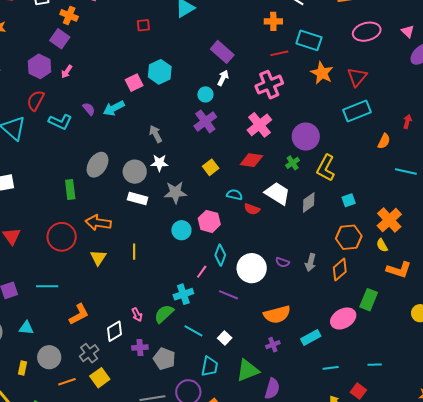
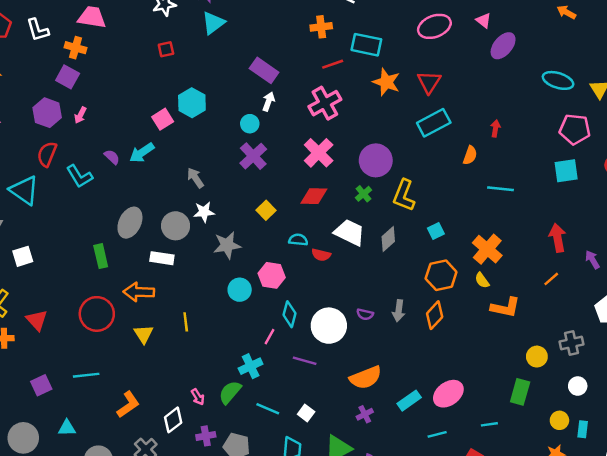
cyan L-shape: (60, 122) -> (79, 176), turned 40
white rectangle: (138, 199) -> (162, 258), moved
green rectangle: (369, 300) -> (520, 392), moved
pink ellipse: (343, 318) -> (448, 394), moved

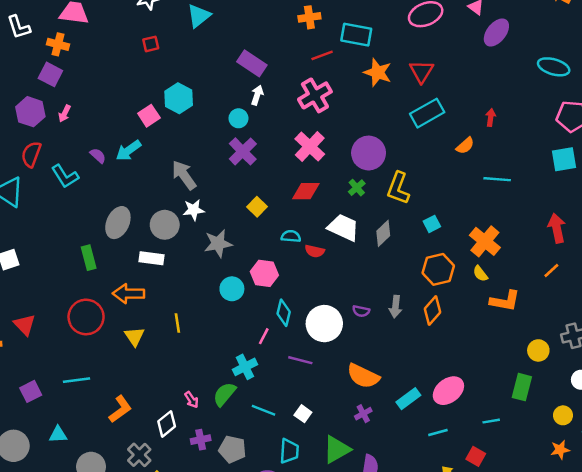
orange semicircle: (470, 155) -> (465, 146), turned 30
gray arrow: (195, 178) -> (184, 175), size x1.4
orange semicircle: (366, 378) -> (363, 376), turned 48

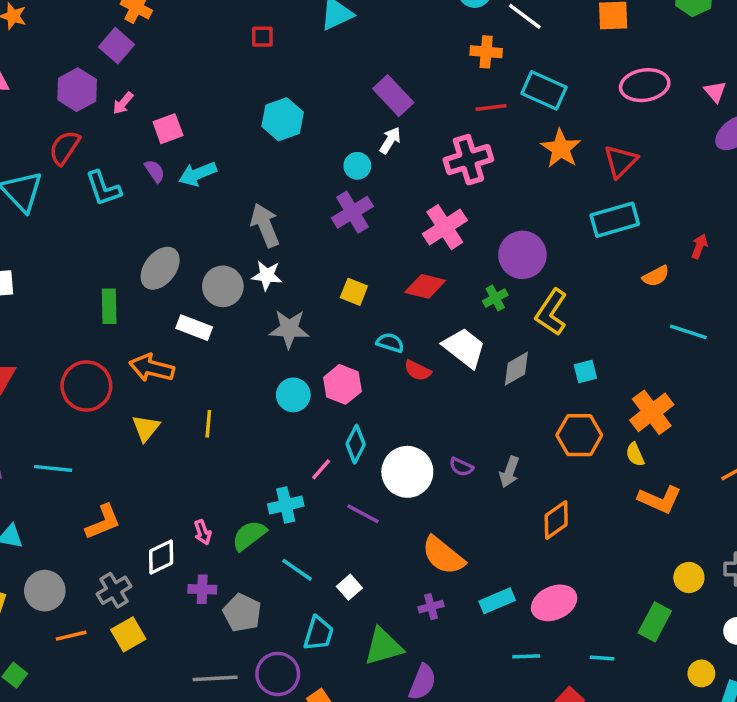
pink square: (149, 116) -> (168, 129), moved
yellow square: (257, 207) -> (354, 292), turned -36
orange diamond: (433, 310) -> (556, 520), moved

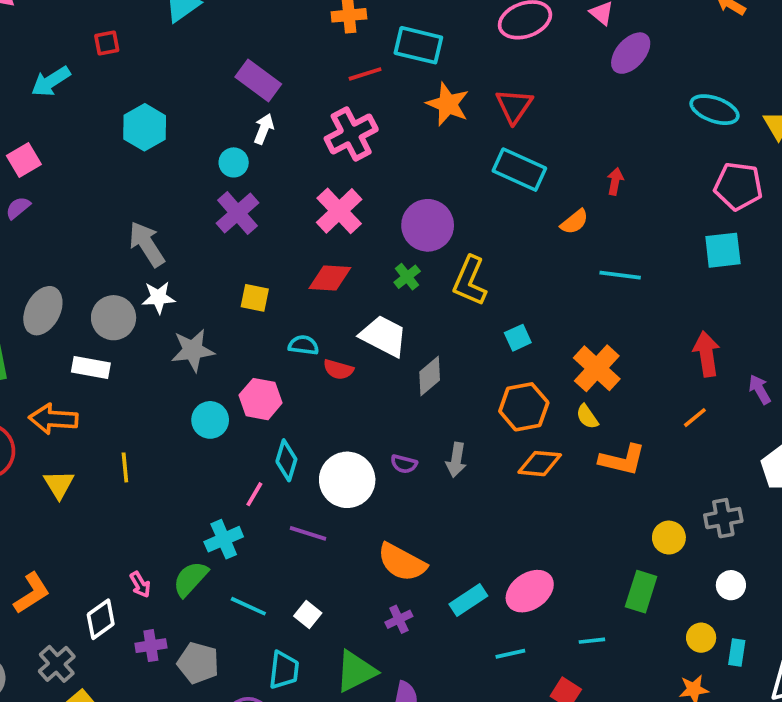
purple semicircle: (155, 171) -> (18, 208), turned -85
cyan arrow: (198, 174) -> (51, 81), moved
cyan rectangle: (615, 220) -> (519, 170), turned 51
gray diamond: (516, 369) -> (430, 376), moved
orange diamond: (556, 520) -> (540, 464), moved, turned 51

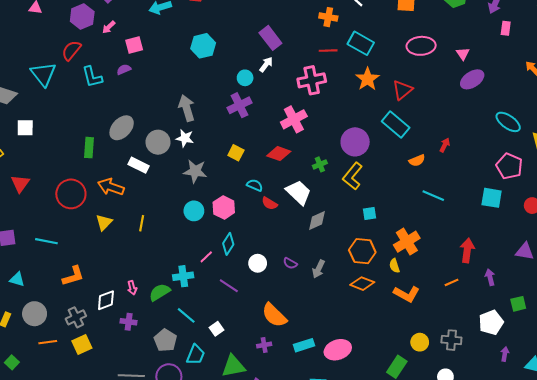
purple circle: (428, 225) -> (355, 142), moved
white circle: (347, 480) -> (258, 263), size x0.6
gray pentagon: (198, 663) -> (165, 340), moved

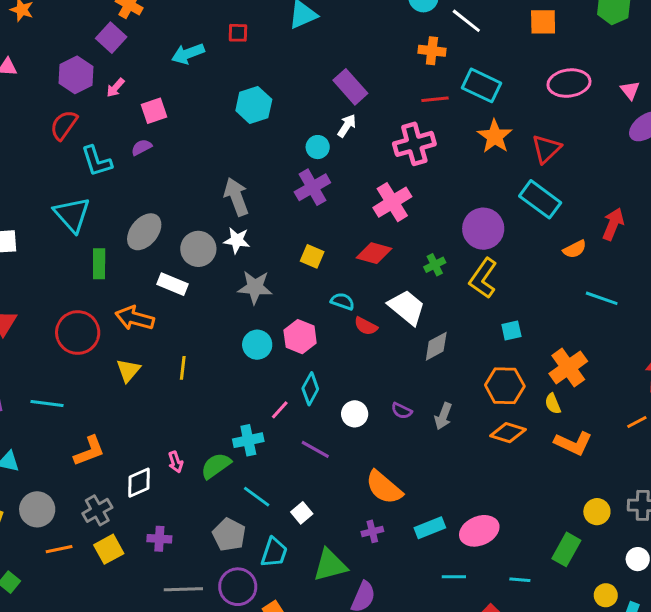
cyan triangle: (43, 74) -> (72, 215), moved
red arrow: (445, 145) -> (613, 224), size x1.5
purple cross: (129, 322) -> (159, 539), moved

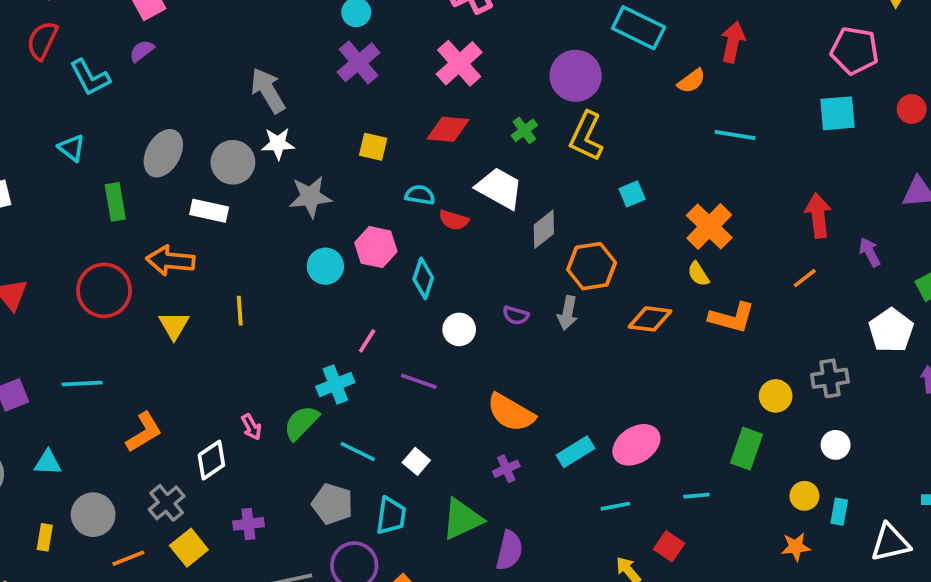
cyan triangle: (72, 215) -> (72, 148), size x0.6
orange hexagon: (505, 386) -> (592, 266), moved
cyan diamond: (310, 389) -> (423, 278), moved

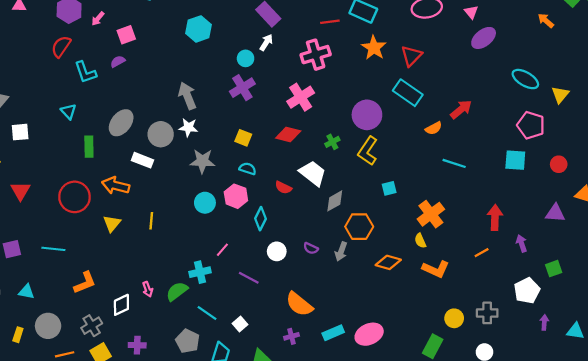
red arrow: (733, 42) -> (461, 109), turned 30
cyan semicircle: (420, 195) -> (248, 169), moved

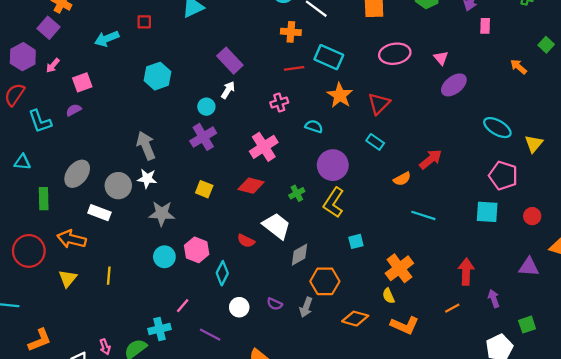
pink cross: (316, 55) -> (279, 103), size x0.6
cyan rectangle: (408, 93) -> (375, 142), size x0.6
cyan triangle: (68, 111) -> (22, 162), turned -42
cyan semicircle: (248, 169) -> (314, 126), moved

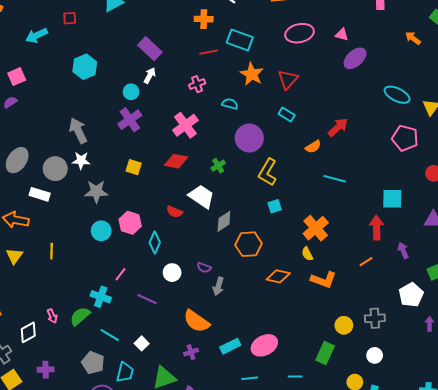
pink triangle: (441, 58) -> (342, 35), turned -32
yellow L-shape: (334, 203) -> (268, 172), moved
cyan square: (487, 212) -> (392, 199), moved
gray arrow: (306, 307) -> (218, 286), moved
cyan cross: (160, 329) -> (101, 297), turned 36

